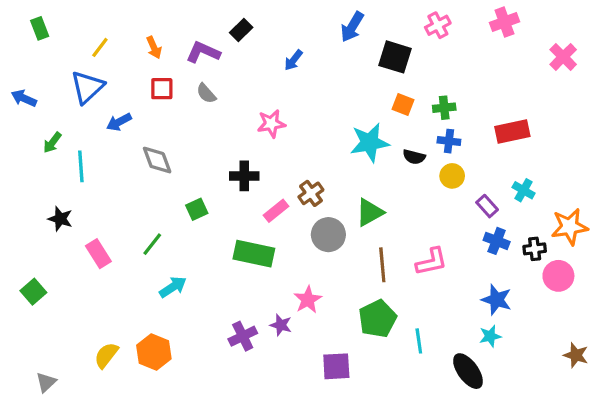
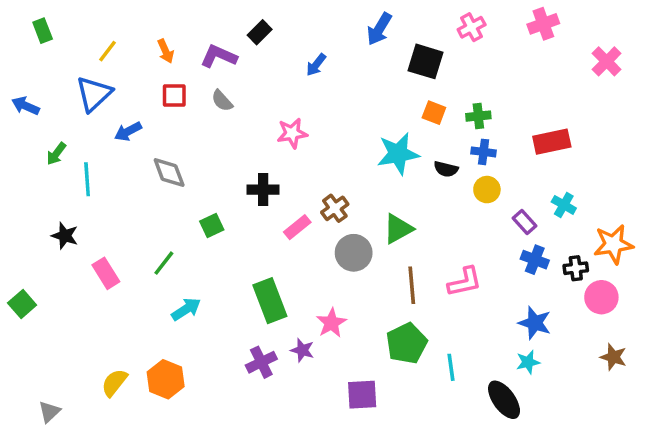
green rectangle: (254, 254) -> (270, 301), moved, turned 57
green square: (33, 292) -> (22, 304), moved
brown star: (576, 355) -> (613, 357), moved

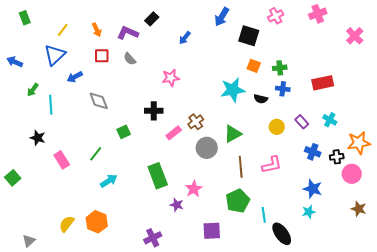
yellow circle: (487, 190) -> (277, 127), moved
purple rectangle: (525, 222) -> (302, 122), moved
purple cross: (261, 362) -> (153, 238), moved
black ellipse: (504, 400) -> (282, 234), moved

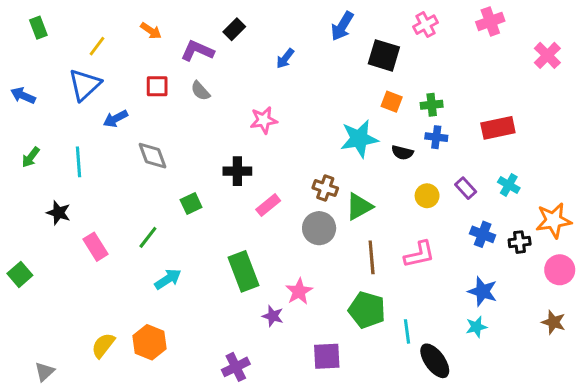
orange arrow: (97, 30) -> (151, 31), moved, turned -32
green arrow: (33, 90) -> (31, 157), moved
brown cross: (196, 122) -> (325, 188), moved, turned -35
pink circle: (352, 174) -> (560, 270), moved
green pentagon: (238, 201) -> (367, 310), turned -30

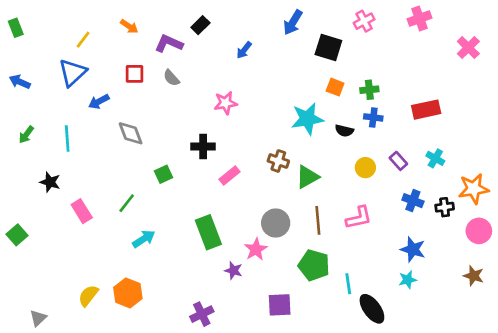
green rectangle: (38, 28) -> (16, 28), moved
gray circle: (319, 228) -> (276, 223), moved

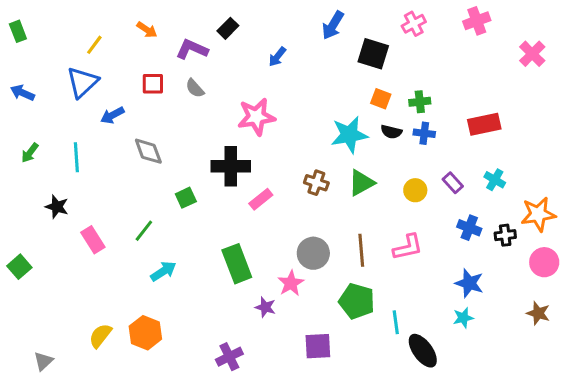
pink star: (226, 103) -> (256, 117), size x1.4
black semicircle: (344, 131) -> (391, 132), moved
black cross: (203, 146) -> (231, 166), size x1.4
green triangle: (307, 177) -> (361, 183), moved

